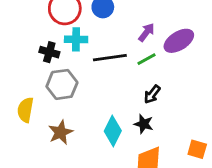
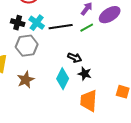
cyan cross: (76, 39) -> (37, 23), moved, turned 35
black arrow: (152, 94) -> (75, 58), moved, turned -104

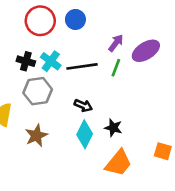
green line: (87, 28) -> (116, 68), turned -40
black arrow: (75, 58) -> (83, 106), moved
orange trapezoid: (89, 101) -> (118, 163), turned -145

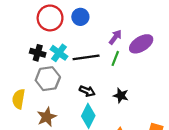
black star: (113, 128) -> (121, 96), moved

